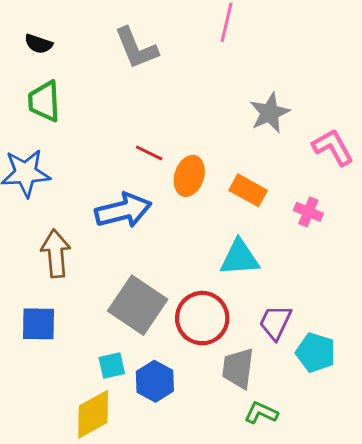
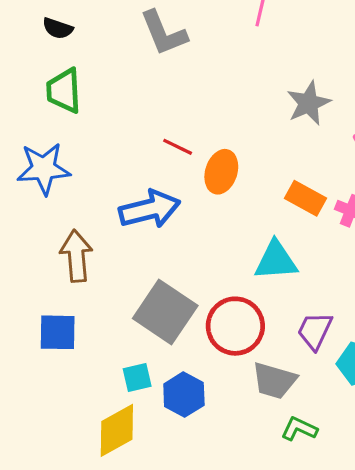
orange rectangle: (248, 190) -> (305, 198), moved
gray trapezoid: (238, 368) -> (274, 381), turned -81

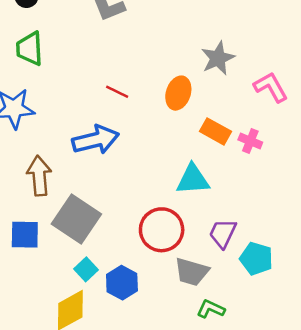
orange ellipse: (221, 172) -> (178, 93), moved
gray square: (165, 312) -> (76, 219), moved
cyan square: (137, 377) -> (86, 269), turned -30

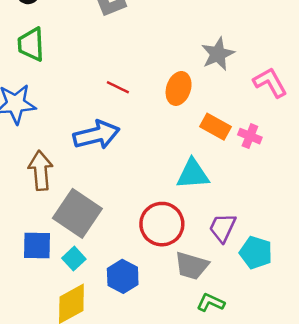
blue square: (25, 235) -> (37, 245), moved
cyan square: (86, 269) -> (74, 259), moved

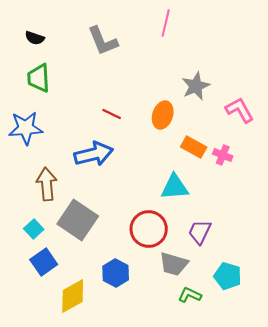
blue square: (37, 245) -> (44, 262), moved, turned -36
cyan pentagon: (256, 253) -> (228, 276), moved
cyan square: (74, 259) -> (34, 229), moved

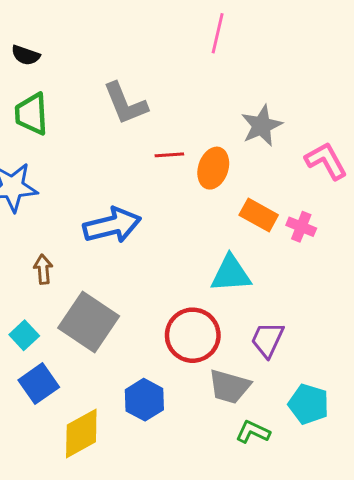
gray L-shape: (103, 41) -> (125, 104), moved
red line: (112, 114) -> (169, 155), moved, turned -30
brown arrow: (47, 184) -> (43, 269), size x0.6

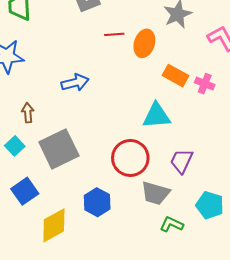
blue arrow: (112, 225) -> (75, 83), size x0.7
gray square: (89, 322) -> (59, 149), turned 30
cyan square: (24, 335) -> (15, 146), moved

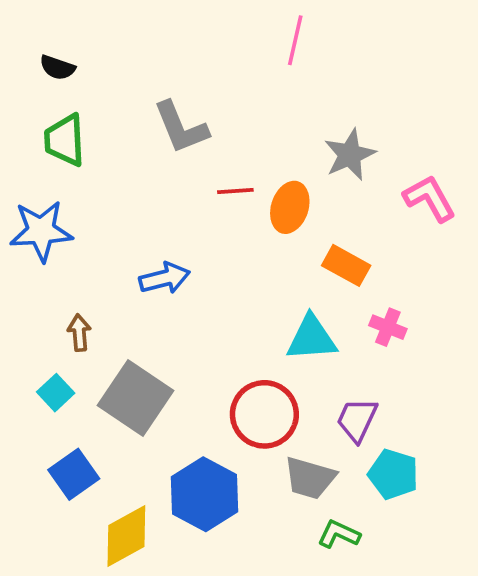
pink cross: (205, 84) -> (388, 327), moved
gray square: (59, 149) -> (135, 398), turned -30
blue hexagon: (97, 202) -> (204, 494), size x1.4
cyan pentagon: (210, 205) -> (393, 474), moved

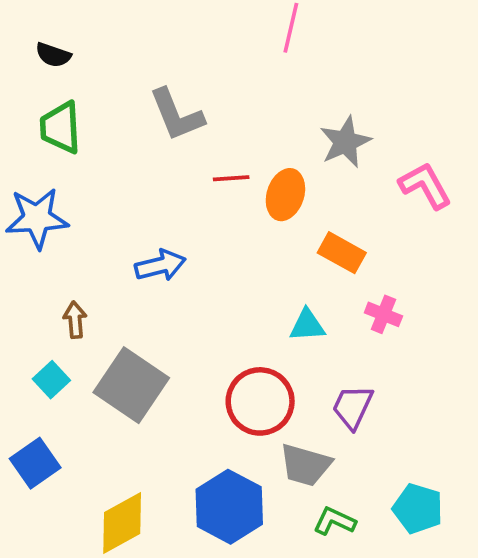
cyan triangle: (312, 338) -> (307, 325), size x0.7
blue square: (74, 474) -> (35, 463), moved
cyan pentagon: (393, 474) -> (418, 509), moved
blue hexagon: (204, 494) -> (229, 507), moved

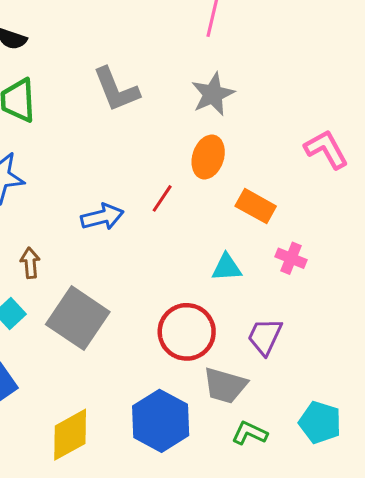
gray star: (345, 142) -> (213, 94), moved
red line: (231, 178) -> (162, 198), moved, turned -52

